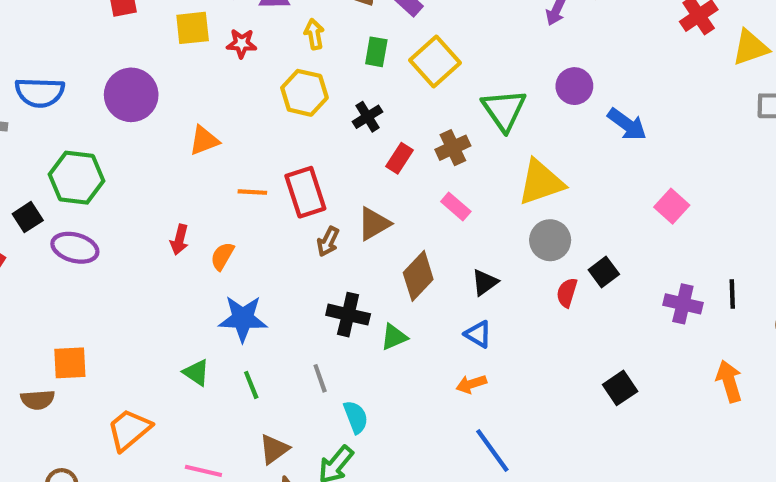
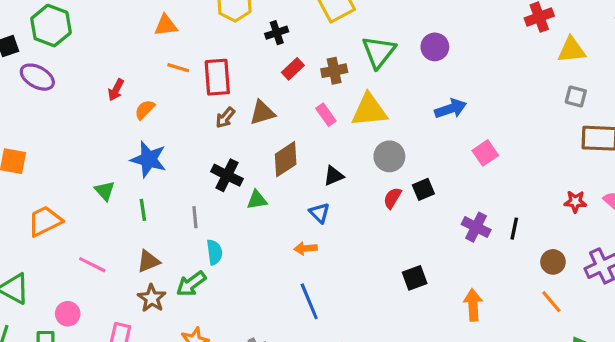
blue arrow: (627, 124) -> (451, 109), moved, turned -68
orange triangle: (204, 140) -> (166, 25), moved
yellow triangle: (541, 182) -> (369, 110), moved
orange arrow: (729, 381) -> (473, 305), moved

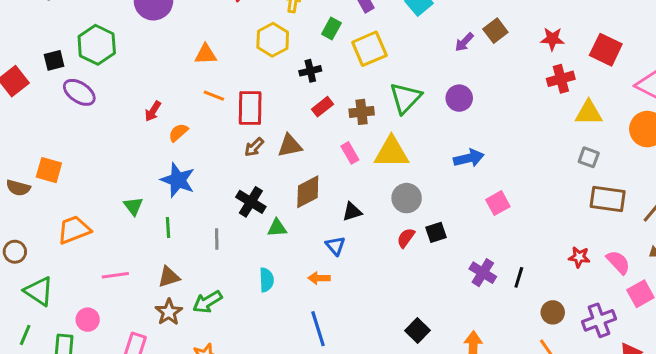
cyan semicircle: (214, 252) -> (267, 280), moved
pink line: (92, 265) -> (115, 275), turned -40
black square: (415, 278) -> (418, 330), moved, turned -30

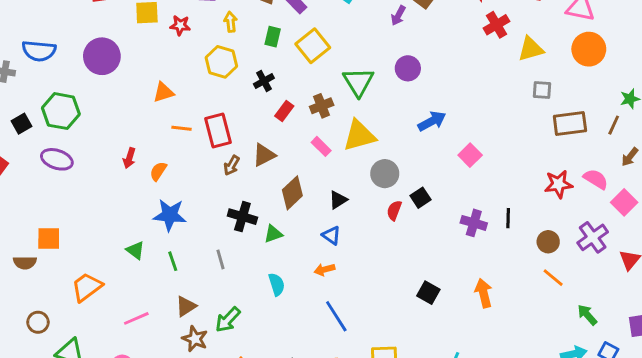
black square: (54, 60) -> (21, 124), moved
red star: (579, 257) -> (558, 184), size x1.4

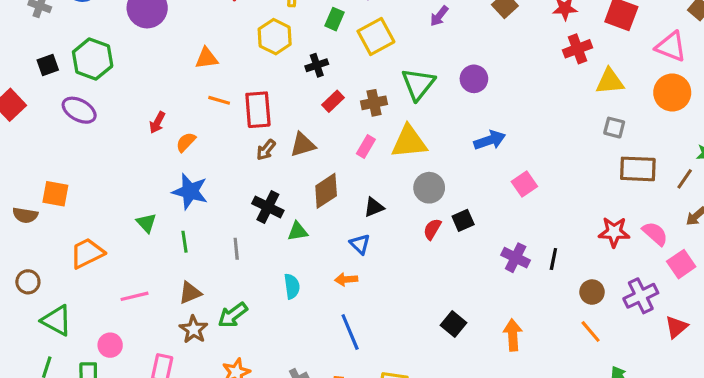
purple arrow: (398, 16) -> (439, 16), moved
pink rectangle: (321, 146) -> (366, 146), turned 66

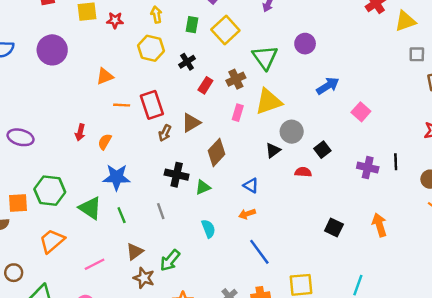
green hexagon: (93, 59) -> (50, 191), moved
black triangle: (374, 207) -> (273, 150), moved
green triangle: (146, 223) -> (90, 208), size x1.5
red semicircle: (432, 229) -> (303, 172), moved, turned 77

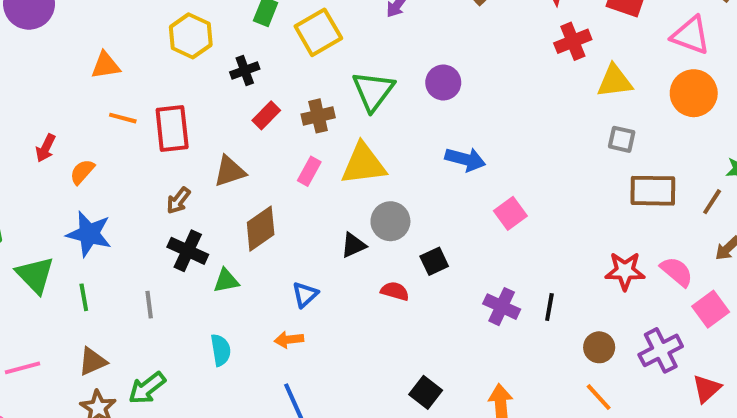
blue arrow: (328, 86) -> (465, 159), turned 35
brown arrow: (165, 133) -> (178, 201), moved
blue triangle: (251, 185) -> (305, 295), turned 35

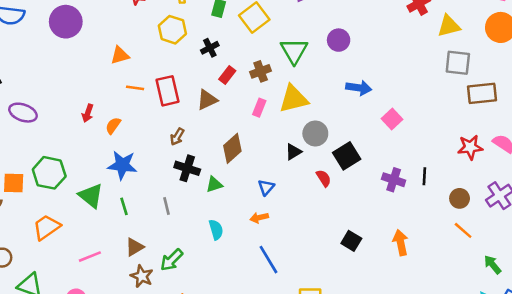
gray square: (622, 139) -> (458, 63), size x1.5
brown triangle: (230, 171) -> (207, 100), moved
black square: (434, 261) -> (347, 156), size x1.5
red semicircle: (395, 291) -> (324, 178), turned 48

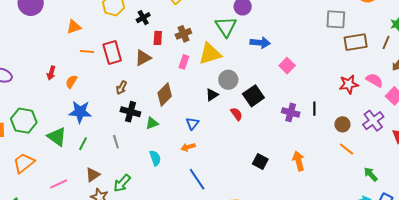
green triangle: (294, 51) -> (226, 27), moved
red rectangle: (227, 75) -> (158, 38), turned -32
green line: (124, 206) -> (83, 144), turned 48

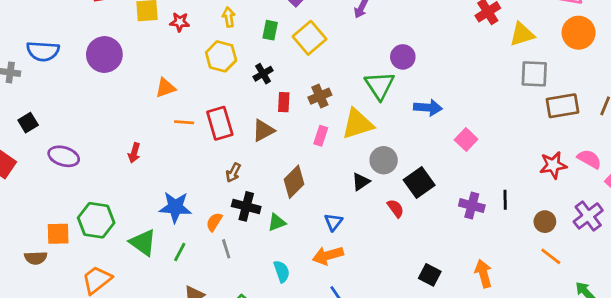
orange semicircle: (71, 82) -> (214, 222), moved
orange arrow: (188, 147) -> (328, 255), size x1.5

